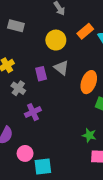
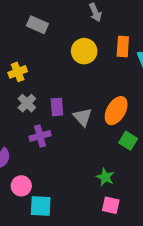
orange rectangle: (85, 31) -> (123, 46), turned -56
gray triangle: (61, 68) -> (83, 117), moved
purple rectangle: (41, 74) -> (57, 107), moved

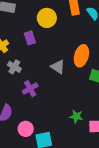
purple rectangle: (57, 107) -> (30, 38), moved
green star: (105, 177) -> (76, 116), moved

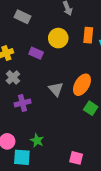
purple rectangle: (30, 38) -> (36, 53), turned -64
green star: (76, 116) -> (37, 140), moved

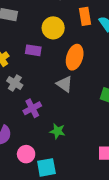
orange ellipse: (82, 85) -> (75, 57), moved
green star: (37, 140) -> (57, 131), moved

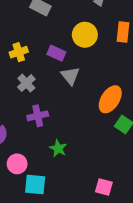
orange ellipse: (75, 57) -> (110, 99), moved
gray triangle: (65, 84) -> (70, 76), moved

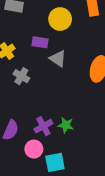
purple cross: (38, 116) -> (43, 126), moved

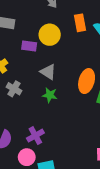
purple rectangle: (40, 42) -> (29, 46), moved
green star: (66, 125) -> (50, 95), moved

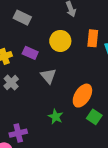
purple rectangle: (29, 46) -> (30, 53), moved
green star: (50, 95) -> (56, 117), moved

